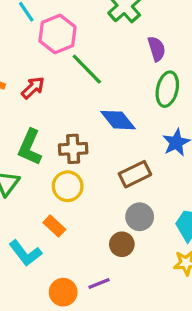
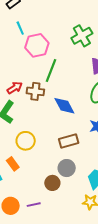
green line: (87, 69) -> (51, 71), turned 55
red arrow: (33, 88) -> (15, 88), moved
brown cross: (73, 149) -> (35, 91), moved

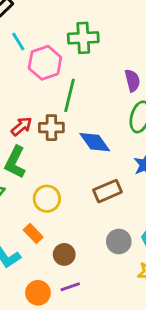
green cross: (82, 36) -> (83, 38), moved, turned 35
gray circle: (67, 168) -> (119, 241), moved
brown circle: (52, 183) -> (64, 254), moved

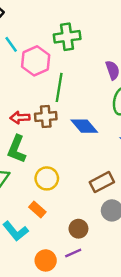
red arrow: (22, 126) -> (20, 118), turned -138
brown rectangle: (107, 191) -> (102, 182), moved
brown circle: (64, 254) -> (78, 229), moved

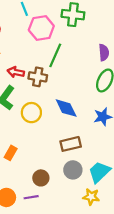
blue diamond: (84, 126) -> (66, 108), moved
yellow circle: (47, 178) -> (31, 113), moved
orange rectangle: (37, 209) -> (11, 153), turned 64

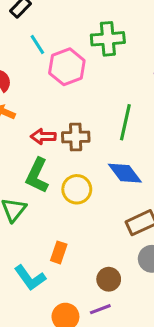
green line: (55, 55) -> (125, 122), moved

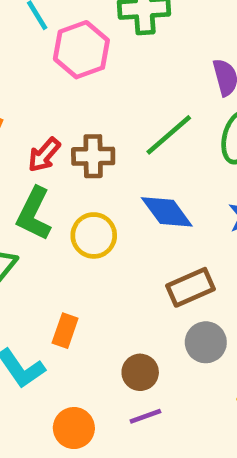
green line: (125, 122) -> (169, 135), turned 36
red arrow: (43, 137) -> (44, 155), turned -50
purple line: (100, 309) -> (145, 416), moved

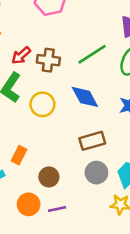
brown circle: (140, 372) -> (49, 177), moved
orange circle: (74, 428) -> (29, 204), moved

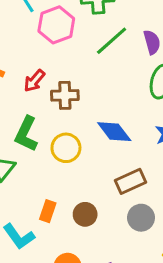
green line: (92, 54) -> (112, 41), moved
red arrow: (21, 56) -> (34, 81), moved
brown circle: (49, 177) -> (85, 214), moved

